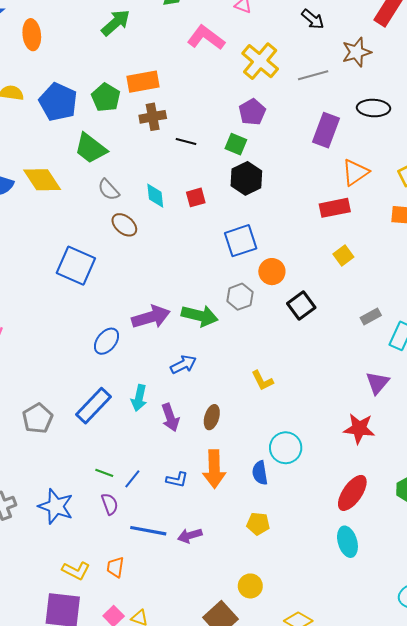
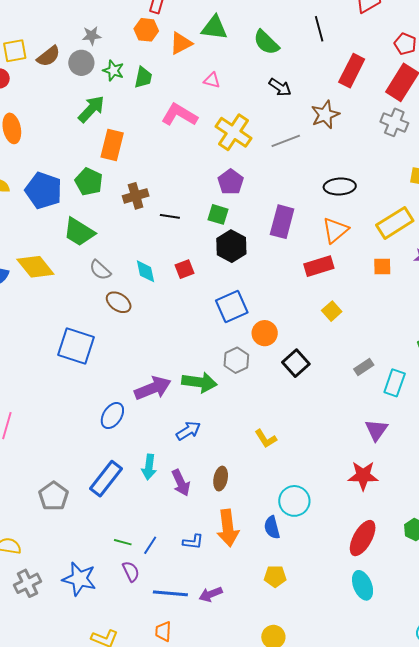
orange rectangle: (143, 82) -> (112, 145), moved, turned -60
black ellipse: (373, 108) -> (340, 187), moved
purple rectangle: (326, 130) -> (282, 222), moved
orange trapezoid: (115, 567) -> (163, 631), moved

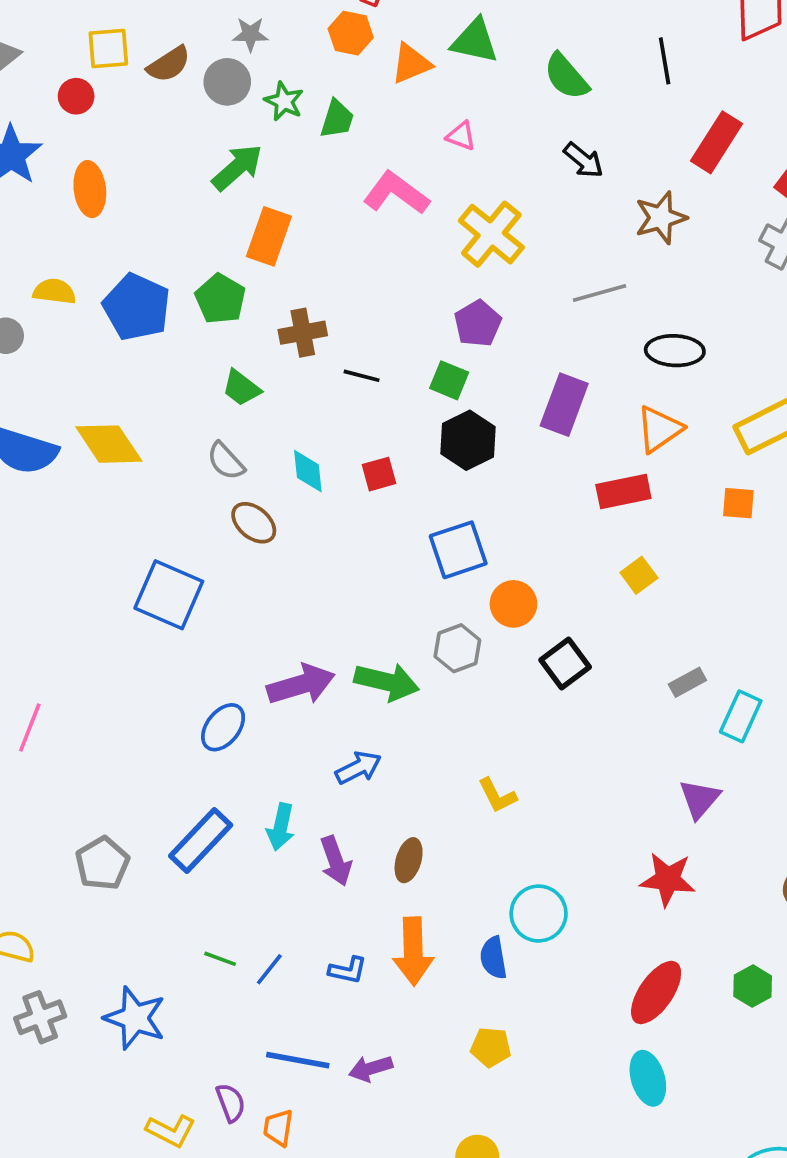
gray line: (286, 141) -> (600, 293), moved
green trapezoid: (79, 232) -> (241, 388), moved, size x0.7
purple semicircle: (131, 571) -> (231, 1103), moved

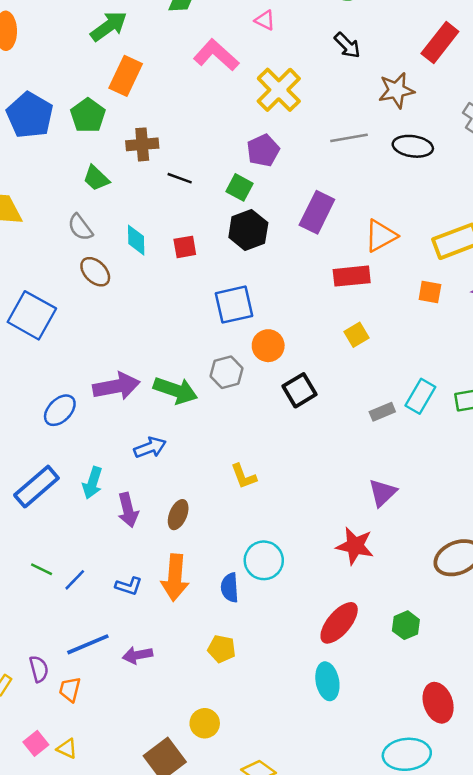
black ellipse: (675, 351) -> (413, 146), moved
cyan rectangle: (741, 716) -> (420, 396), moved
blue line: (298, 1060) -> (88, 644), turned -39

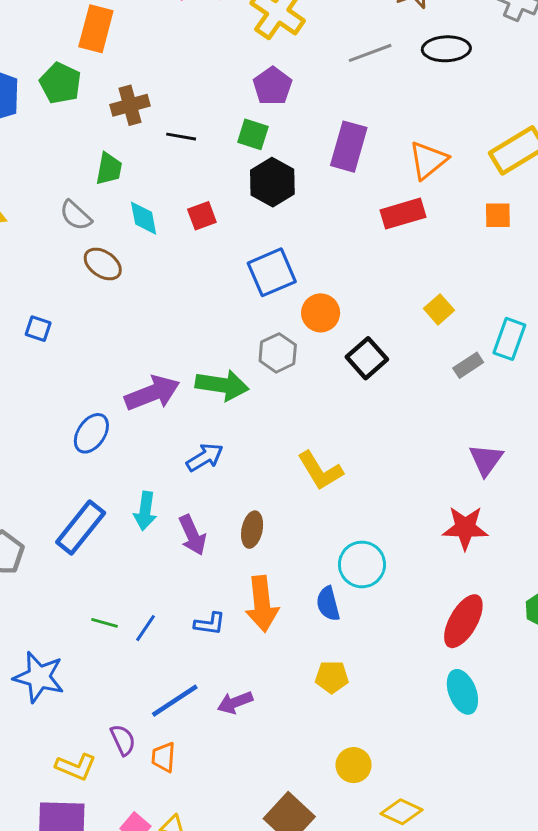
green trapezoid: (96, 178) -> (109, 169), moved, turned -112
blue square: (32, 315) -> (38, 329), size x0.5
yellow square: (356, 335) -> (439, 309), moved
yellow L-shape: (244, 476) -> (320, 471), size x1.4
yellow circle: (205, 723) -> (354, 765), moved

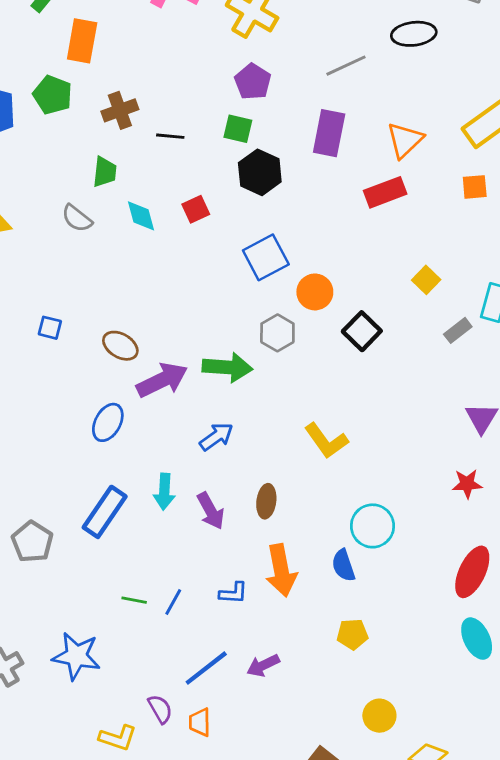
gray line: (370, 53) -> (346, 66), moved
brown ellipse: (103, 264) -> (120, 346), moved
red star: (465, 528) -> (467, 484), size x0.7

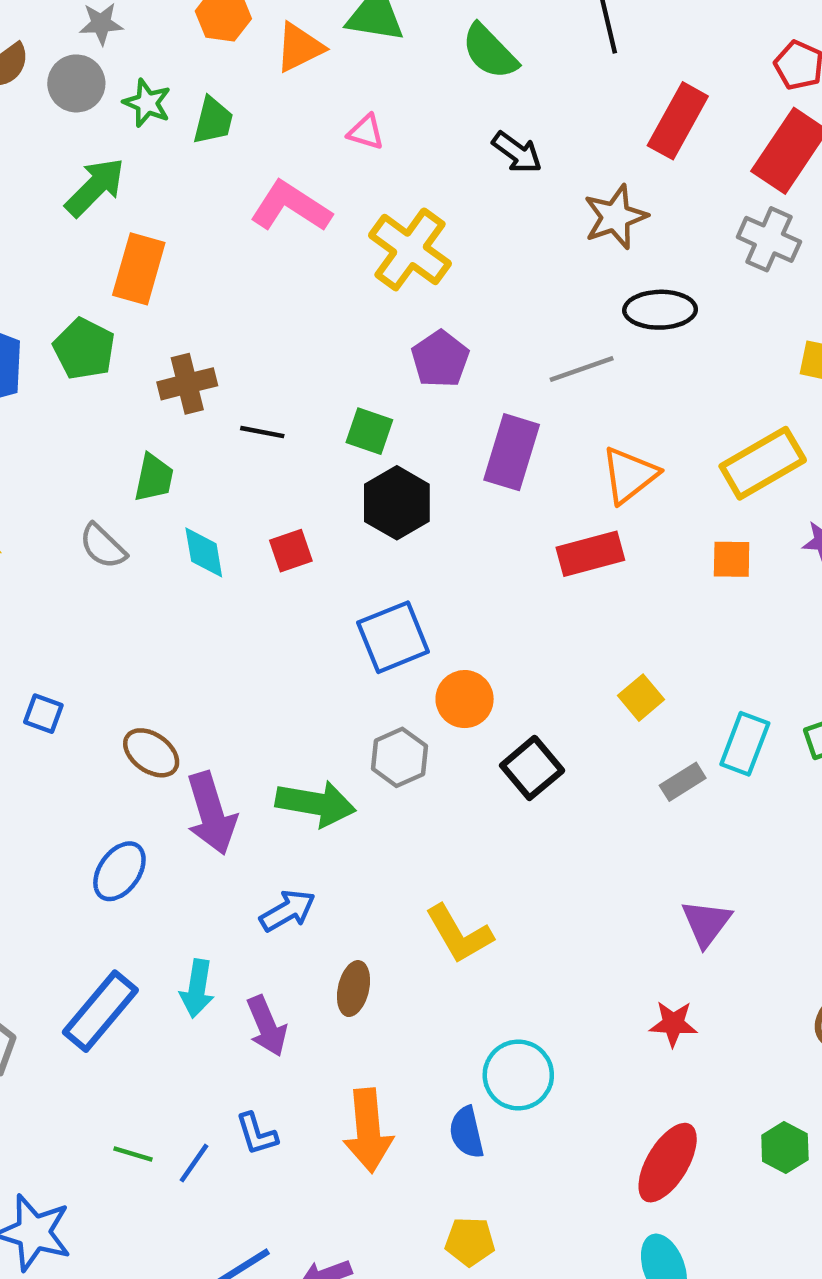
gray line: (346, 66) -> (582, 369), moved
purple pentagon: (253, 82) -> (440, 359), moved
purple arrow: (162, 380) -> (211, 813), turned 93
brown ellipse: (266, 501) -> (353, 989), moved
blue L-shape: (233, 593) -> (257, 1134), moved, turned 64

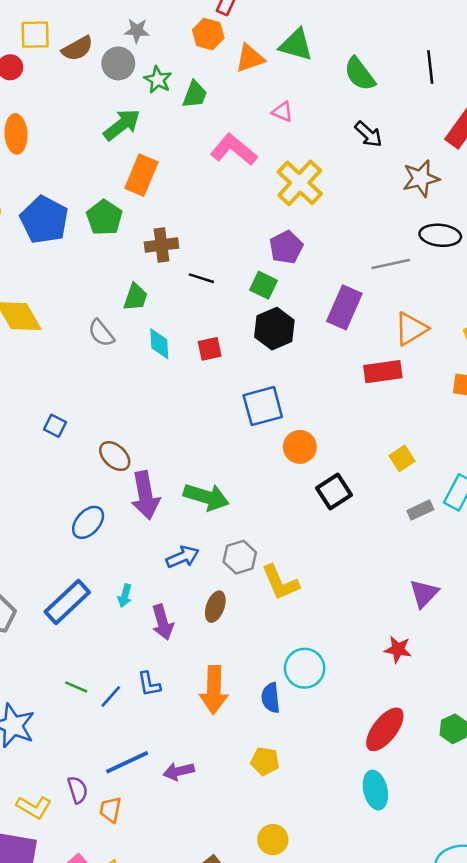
purple pentagon: (440, 359) -> (286, 247), moved
gray hexagon: (399, 757) -> (240, 557), moved
cyan arrow: (197, 989) -> (125, 596), size x0.7

